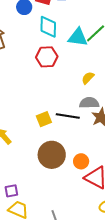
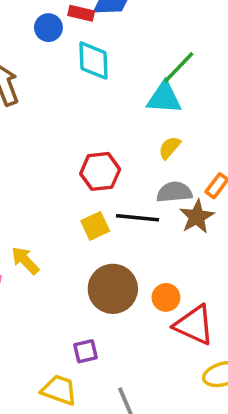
cyan triangle: (78, 37) -> (164, 98), moved
red hexagon: (47, 57) -> (100, 171), moved
purple square: (11, 191) -> (85, 351), moved

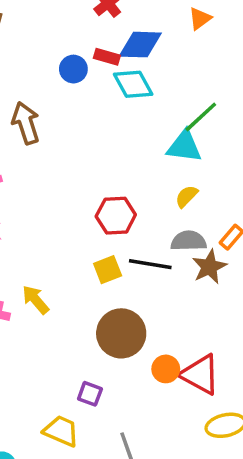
cyan diamond: (93, 61) -> (133, 84), moved, turned -30
orange circle: (166, 297) -> (166, 369), moved
purple square: (85, 351) -> (90, 394), turned 30

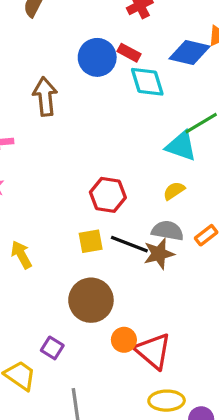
blue diamond: (140, 45) -> (190, 53), moved
blue circle: (73, 69) -> (97, 57), size x1.5
brown star: (209, 267) -> (159, 254), moved

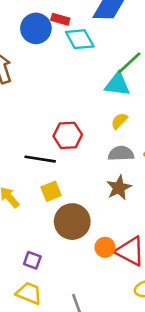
yellow square: (91, 241) -> (51, 191), moved
black line: (129, 244) -> (40, 159), moved
brown star: (159, 254) -> (119, 188), moved
purple square: (52, 348) -> (32, 260), moved

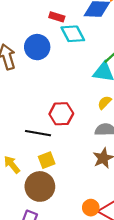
blue circle: (36, 28) -> (37, 47), moved
brown circle: (72, 222) -> (40, 186), moved

